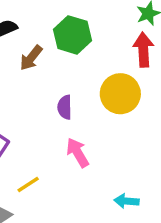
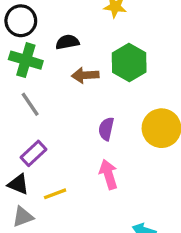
brown arrow: (31, 58) -> (85, 75), turned 35

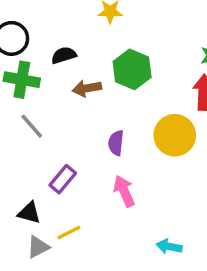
purple rectangle: (33, 153) -> (63, 179), moved
yellow line: (55, 194) -> (69, 233), moved

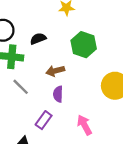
brown arrow: (87, 88) -> (55, 71), moved
purple semicircle: (116, 143) -> (58, 94), moved

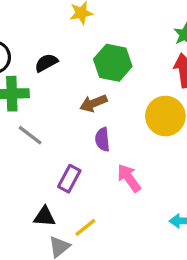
brown arrow: (55, 71) -> (93, 103), moved
purple semicircle: (58, 94) -> (102, 139), moved

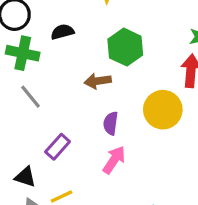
purple semicircle: (102, 139) -> (111, 123), moved
pink arrow: (129, 178) -> (114, 160), turned 56

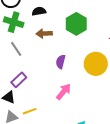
brown arrow: (98, 81) -> (44, 34), moved
purple semicircle: (111, 123) -> (61, 62), moved
purple rectangle: (58, 147) -> (19, 80), moved

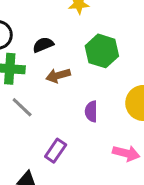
purple rectangle: (19, 80) -> (56, 151), moved
pink arrow: (63, 92) -> (126, 153), moved, turned 78

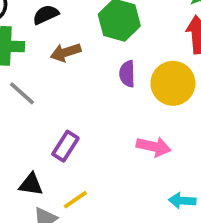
purple semicircle: (91, 111) -> (127, 74), moved

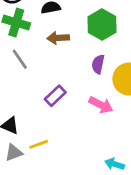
purple rectangle: (65, 146) -> (55, 96), moved
pink arrow: (154, 147) -> (101, 105), moved

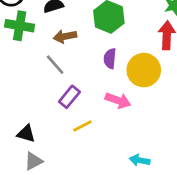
gray line: (20, 59) -> (55, 65), moved
yellow line: (39, 144) -> (82, 126), moved

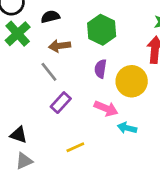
green cross: (20, 26) -> (18, 34), turned 35
yellow line: (82, 126) -> (75, 147), moved
cyan arrow: (140, 160) -> (127, 128), moved

